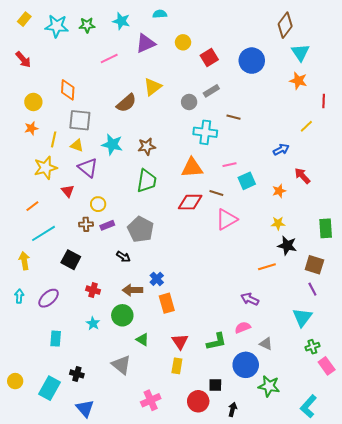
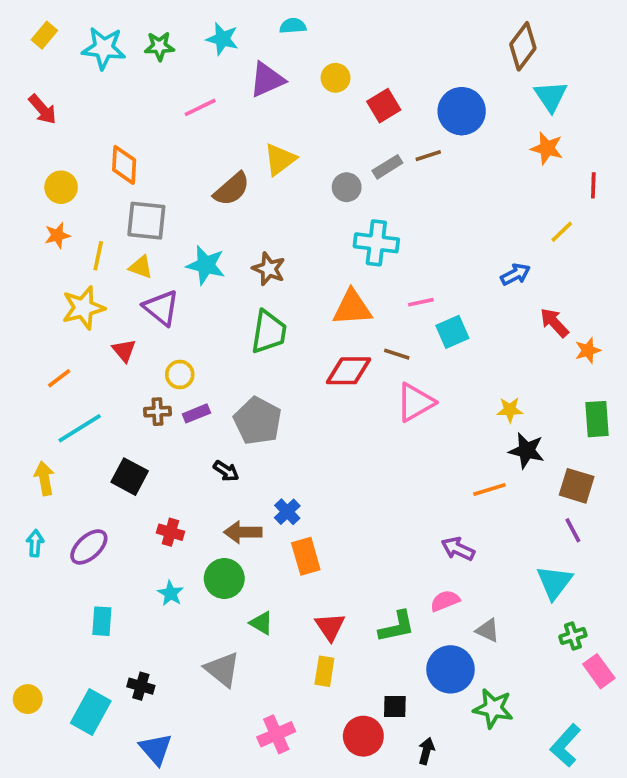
brown line: (234, 117) -> (428, 156), moved, turned -32
brown star: (147, 146) -> (269, 269), turned 30
orange star: (279, 191) -> (588, 350), moved

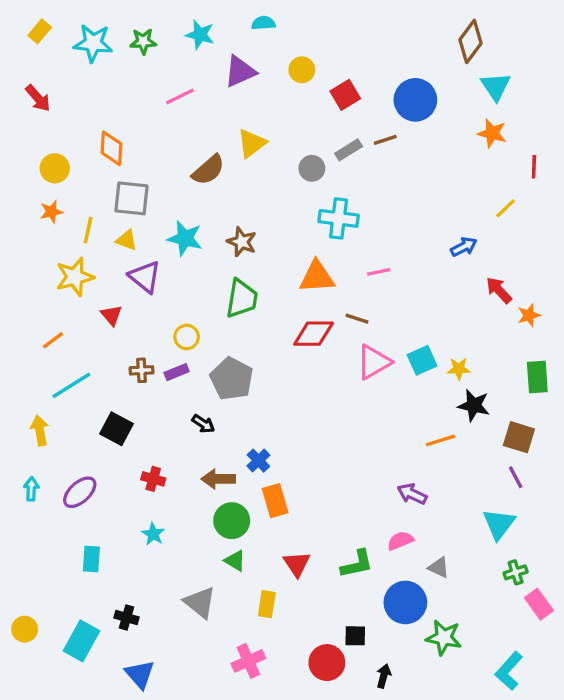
cyan square: (452, 332) -> (422, 360), moved
yellow circle: (180, 375) -> (187, 337), moved
green circle: (224, 579) -> (232, 521), moved
yellow rectangle: (324, 671) -> (267, 604), moved

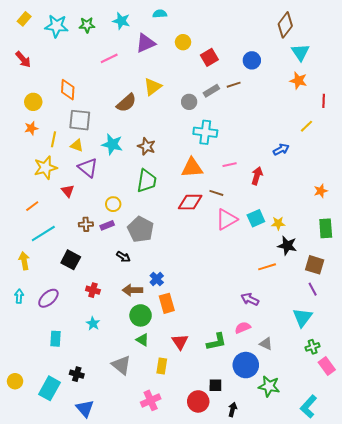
blue circle: (415, 100) -> (252, 60), size x0.7
red arrow: (499, 290) -> (257, 176), moved, turned 60

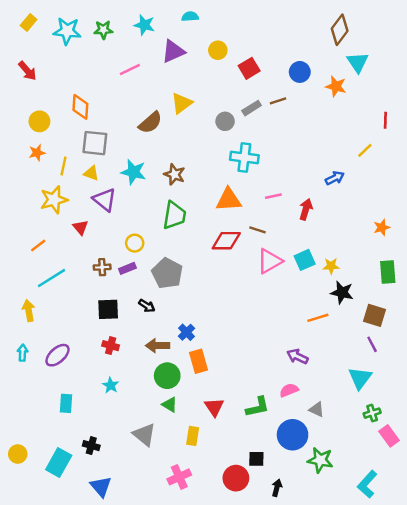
orange star: (298, 81) -> (336, 86), moved
black square: (71, 260) -> (108, 309), moved, turned -30

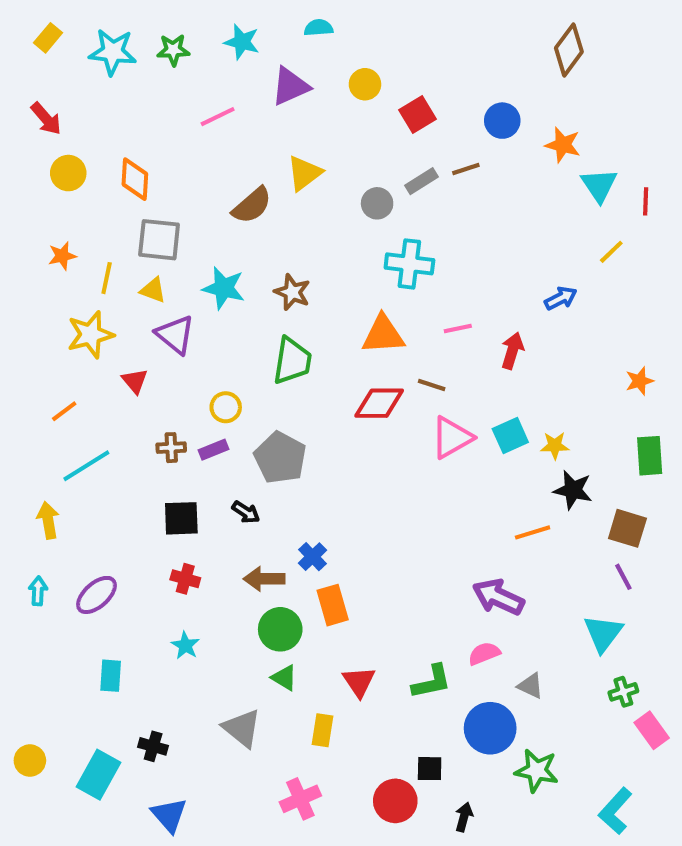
cyan triangle: (358, 62) -> (599, 185), moved
yellow circle: (39, 121) -> (68, 173), moved
purple arrow: (297, 356) -> (498, 597), size x1.4

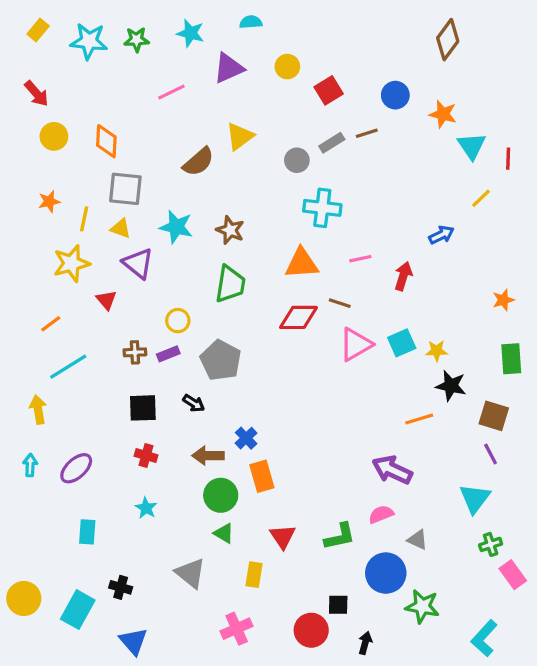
yellow circle: (30, 761) -> (24, 598), size x1.4

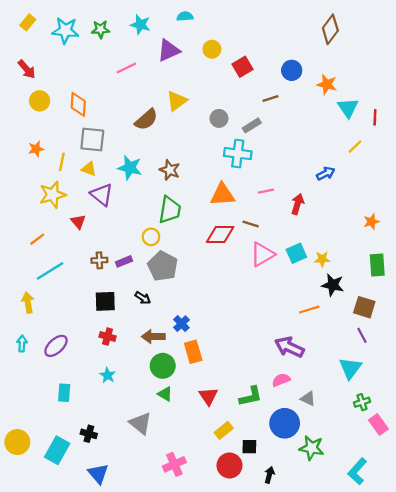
gray rectangle: (332, 143) -> (252, 125), moved
yellow circle: (178, 321) -> (151, 237), moved
yellow rectangle: (254, 575) -> (224, 430), moved, turned 42

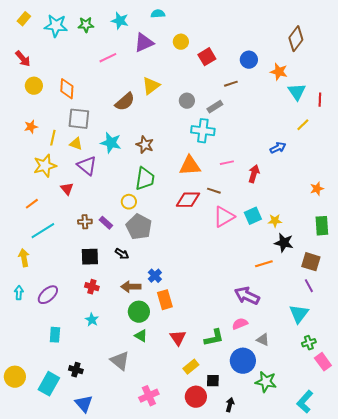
brown diamond: (330, 29) -> (296, 39), moved
purple rectangle: (124, 261) -> (106, 223), turned 64

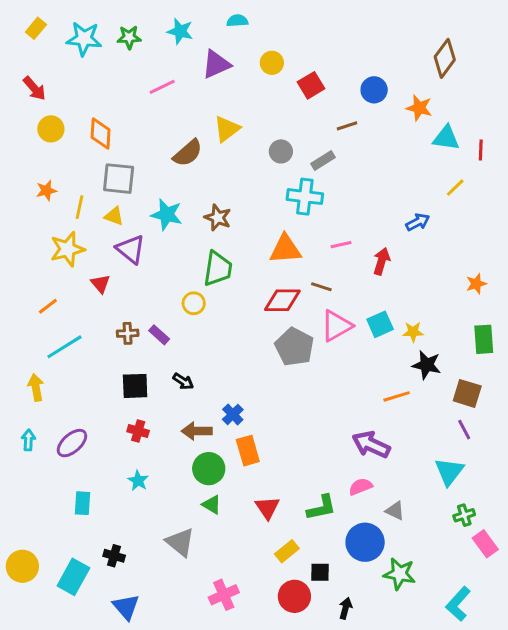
cyan triangle: (297, 92) -> (446, 138), turned -48
gray pentagon: (139, 227) -> (294, 347), moved

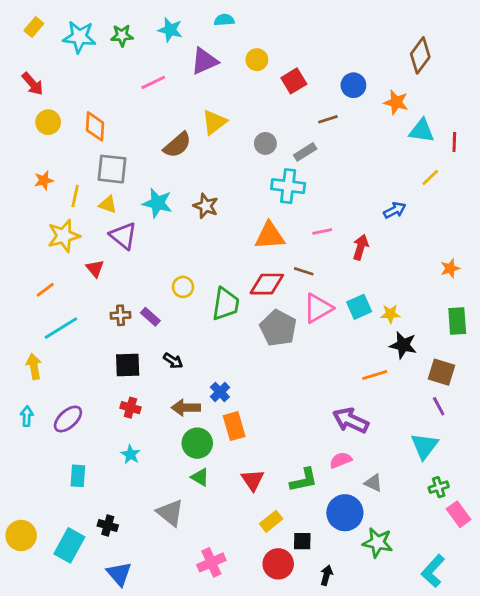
green trapezoid: (218, 269) -> (226, 304), moved

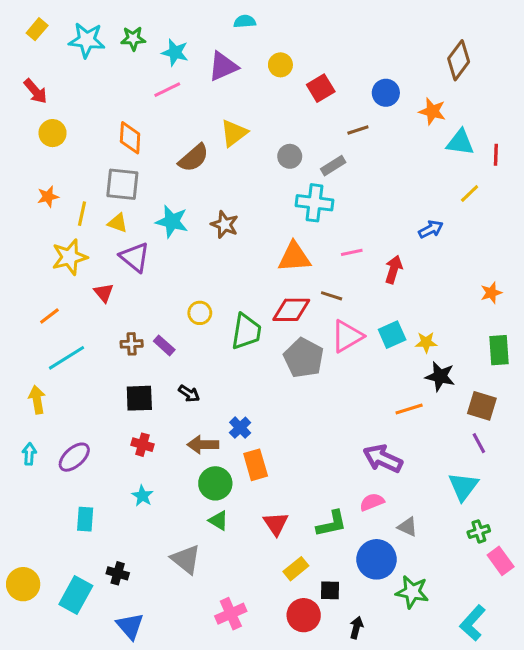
cyan star: (170, 30) -> (175, 52), moved
orange diamond: (95, 126) -> (130, 138), moved

